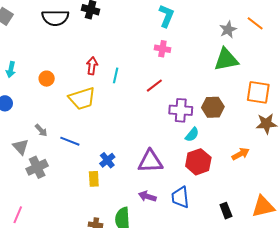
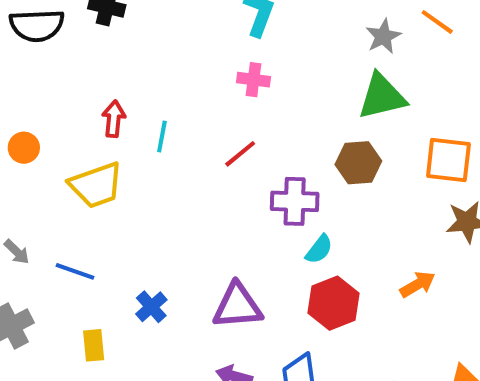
brown hexagon: (213, 107) -> (358, 163), moved
yellow rectangle: (94, 179) -> (94, 345), moved

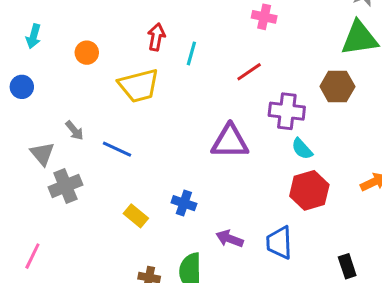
cyan semicircle: (319, 249) -> (302, 149), turned 95
purple triangle: (237, 306) -> (230, 142), moved
blue cross: (151, 307) -> (184, 203), moved, turned -35
yellow rectangle: (94, 345) -> (136, 216), moved, turned -50

